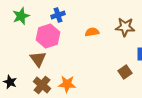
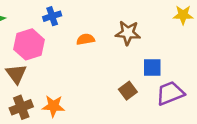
blue cross: (58, 15) -> (52, 16), moved
brown cross: (42, 85) -> (21, 107), turned 30

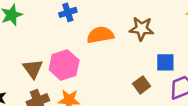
orange semicircle: (85, 39) -> (100, 35), size x1.5
pink hexagon: (29, 44) -> (64, 65), moved

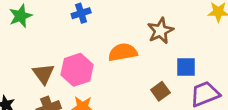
brown star: (142, 29) -> (160, 31), turned -30
orange semicircle: (100, 35) -> (123, 52), moved

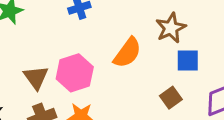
orange semicircle: (123, 52) -> (127, 53), turned 136
blue square: (186, 67) -> (188, 60), moved

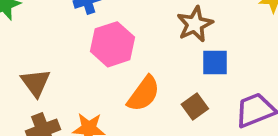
orange semicircle: (127, 53) -> (144, 94), moved
pink hexagon: (75, 73) -> (112, 44), moved

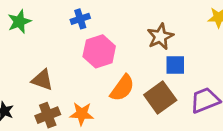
brown triangle: (36, 83) -> (42, 80), turned -35
brown square: (195, 106) -> (160, 98), size x1.6

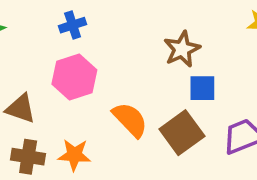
pink hexagon: (99, 51) -> (74, 77), moved
orange semicircle: (122, 88) -> (130, 120), turned -80
brown cross: (48, 115) -> (28, 157), turned 30

